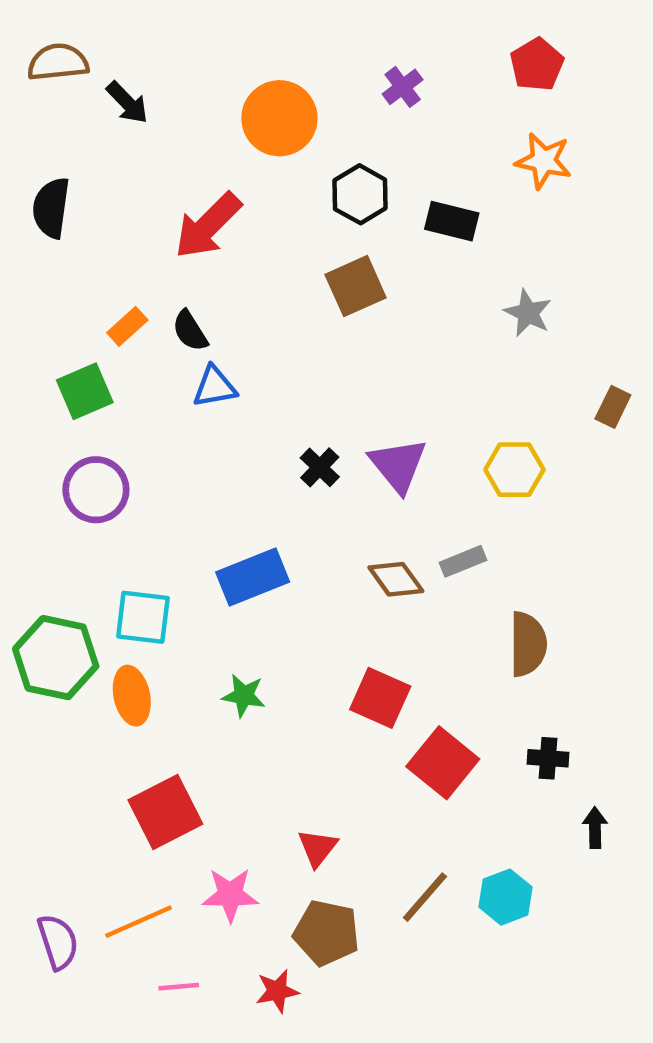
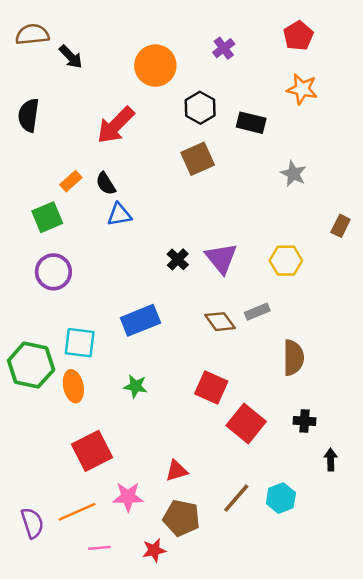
red triangle: (318, 848) -> (177, 471), turned 35

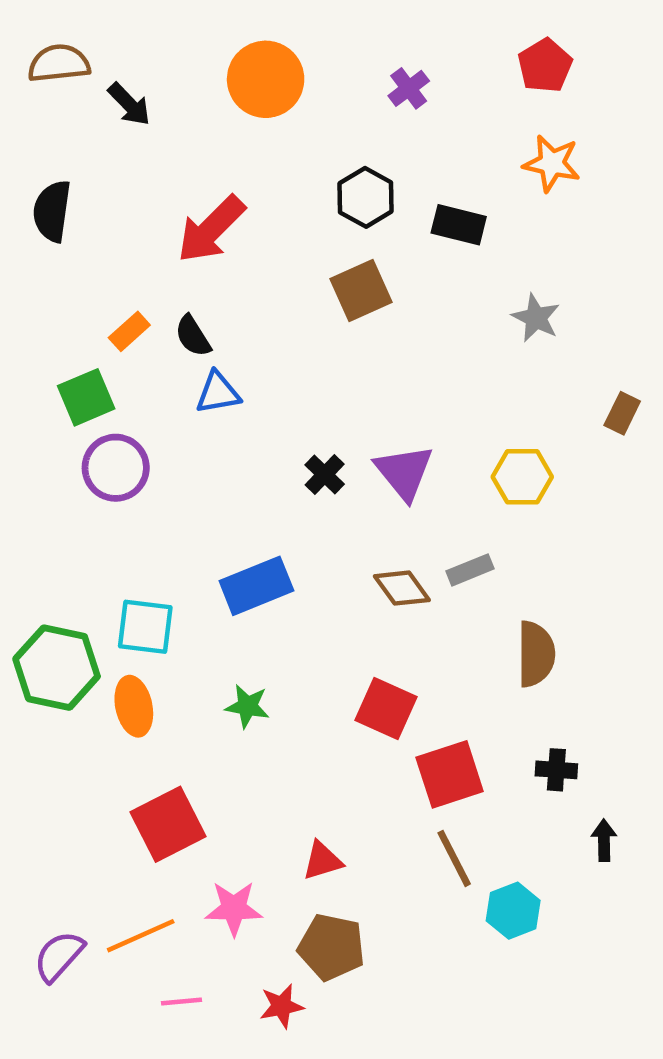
orange circle: (155, 66) -> (266, 79), moved
purple circle: (53, 272) -> (116, 468), moved
red square: (246, 423) -> (450, 774), turned 33
brown line: (236, 498) -> (454, 858), moved, turned -68
purple semicircle: (32, 523) -> (59, 956), turned -120

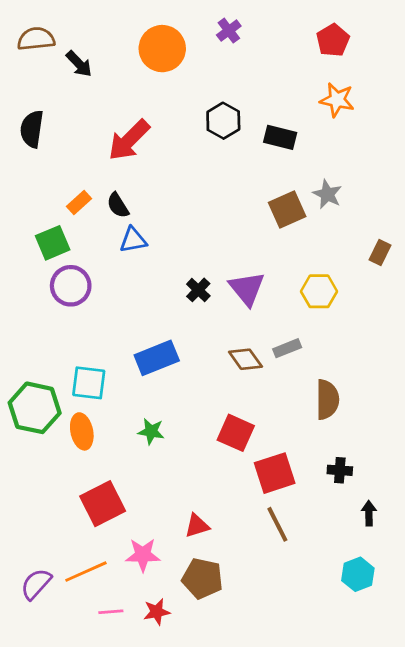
purple cross: (409, 88) -> (229, 31), moved
brown square: (361, 291) -> (287, 209), moved
cyan hexagon: (513, 911) -> (358, 574), moved
red star: (281, 1006) -> (157, 612), moved

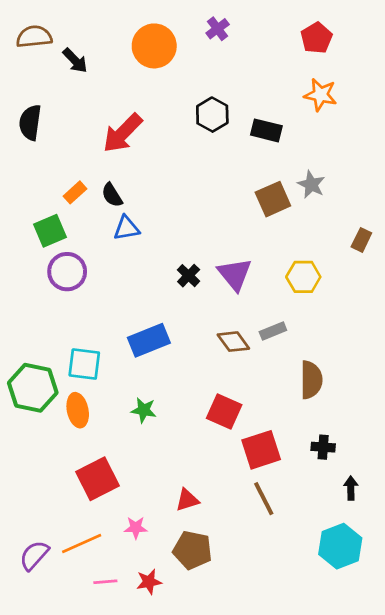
pink star: (143, 555) -> (136, 528), size x0.7
cyan hexagon: (358, 574) -> (340, 546), size x1.4

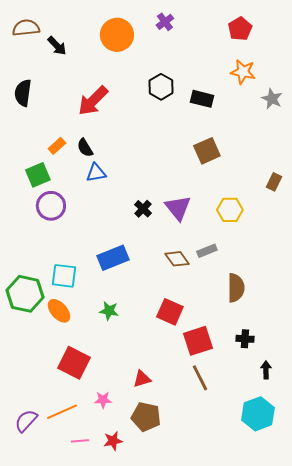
gray star: (311, 185) -> (272, 99), moved
orange ellipse: (78, 410) -> (59, 311), turned -30
red square: (97, 479) -> (74, 363), turned -36

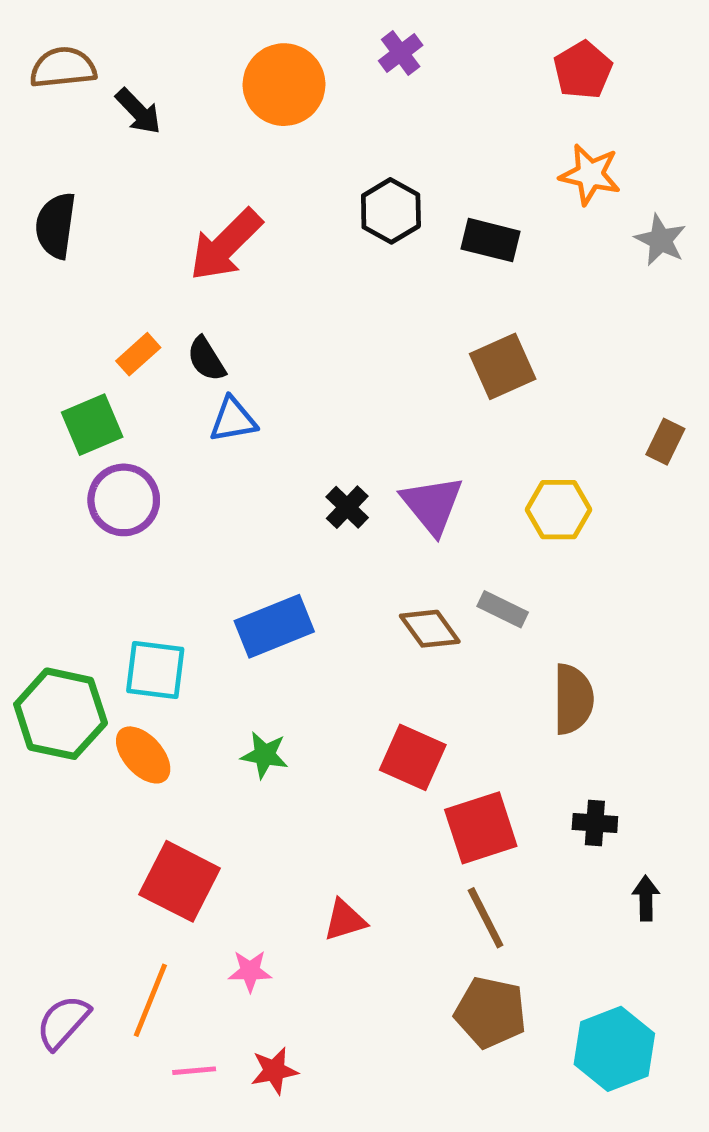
gray rectangle: (207, 251) -> (503, 609), turned 48
orange line: (62, 412) -> (150, 1000), turned -44
cyan hexagon: (258, 414) -> (614, 1049), moved
brown pentagon: (146, 417) -> (490, 1012), moved

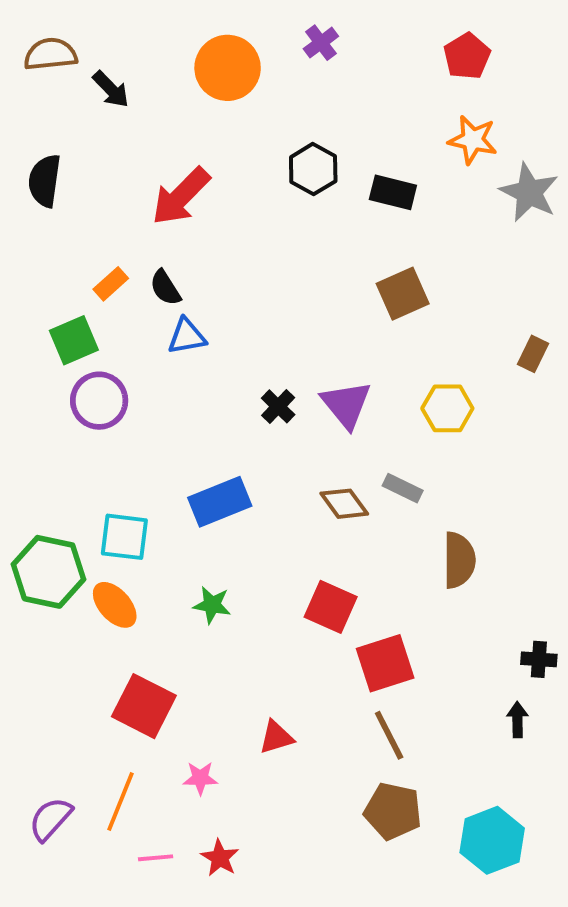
gray star: (660, 240) -> (529, 192), size x1.4
black cross: (595, 823) -> (539, 659), moved
red star: (274, 1071) -> (220, 858), turned -30

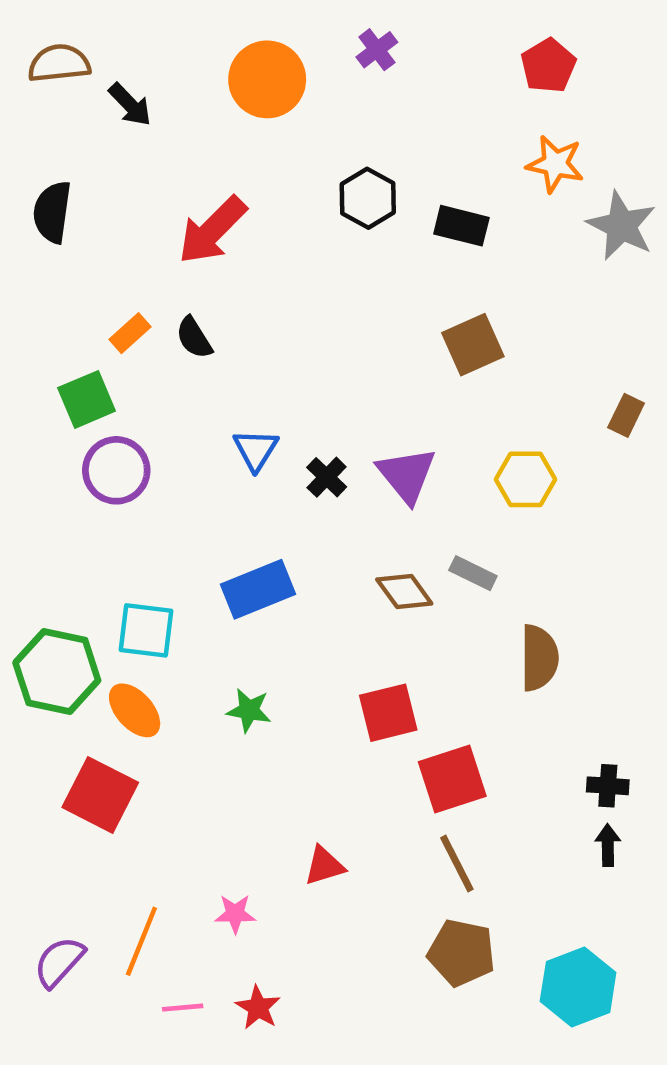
blue triangle: (187, 336) -> (256, 450), moved, turned -48
red square: (331, 607) -> (388, 713), turned -38
black cross: (539, 659) -> (608, 786), moved
red square: (144, 706) -> (100, 795), moved

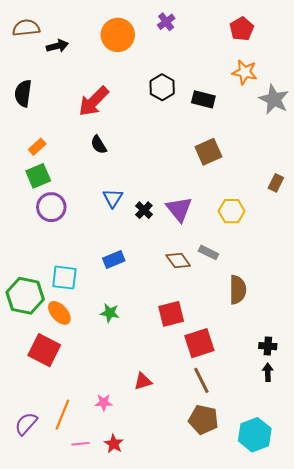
black arrow: (130, 105) -> (57, 46), turned -60
orange rectangle: (130, 333) -> (37, 147), moved
black semicircle: (194, 338) -> (99, 145), moved
blue rectangle: (258, 589) -> (114, 259), size x0.7

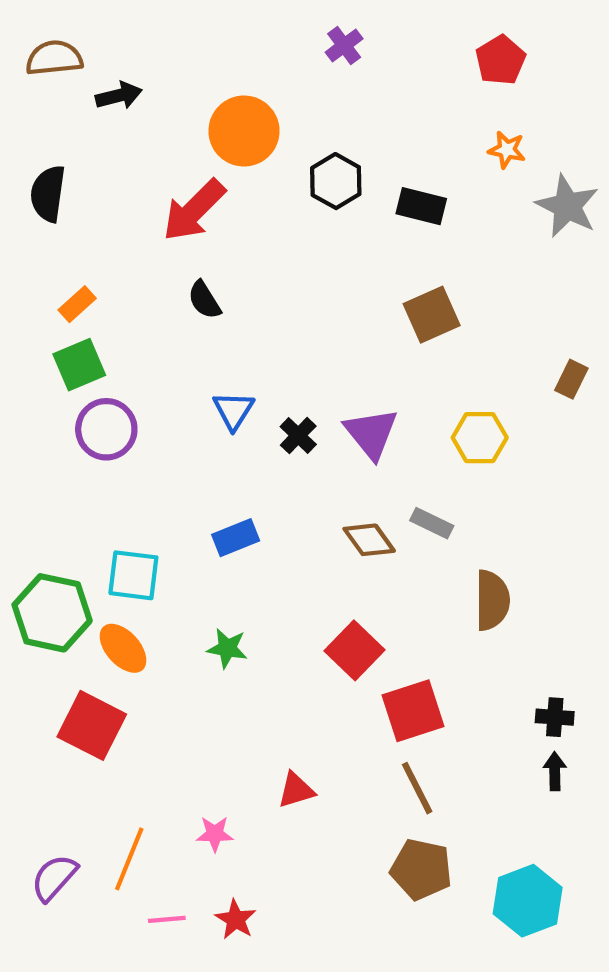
orange circle: (118, 35) -> (244, 131), moved
orange star: (245, 72) -> (507, 150), size x0.7
red square: (171, 314) -> (355, 650), turned -32

